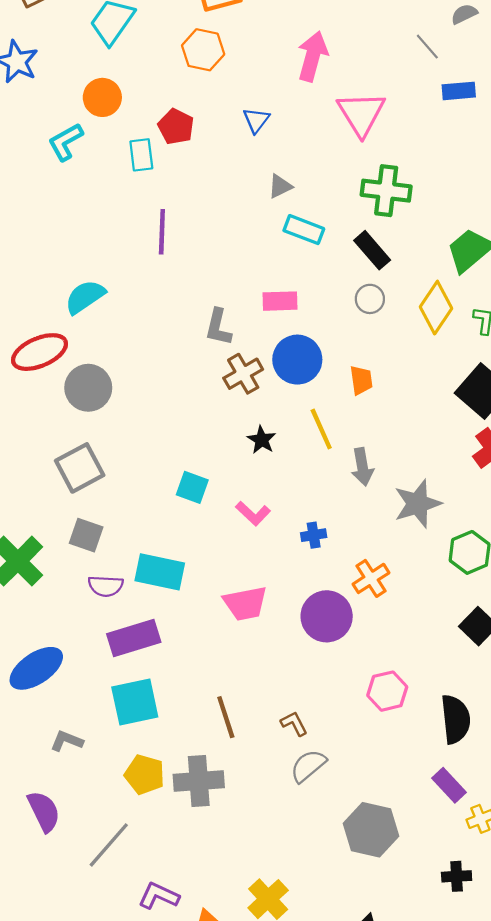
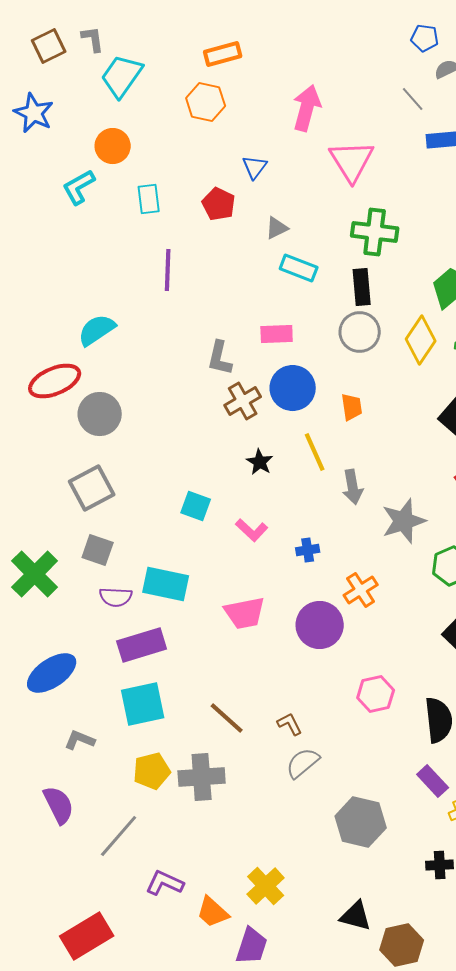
red pentagon: (176, 127) -> (219, 204), moved
black rectangle: (372, 250) -> (362, 287), turned 36
gray circle: (370, 299) -> (360, 332), size x1.5
brown line: (226, 717) -> (227, 718), turned -30
yellow pentagon: (145, 775) -> (152, 771), turned -30

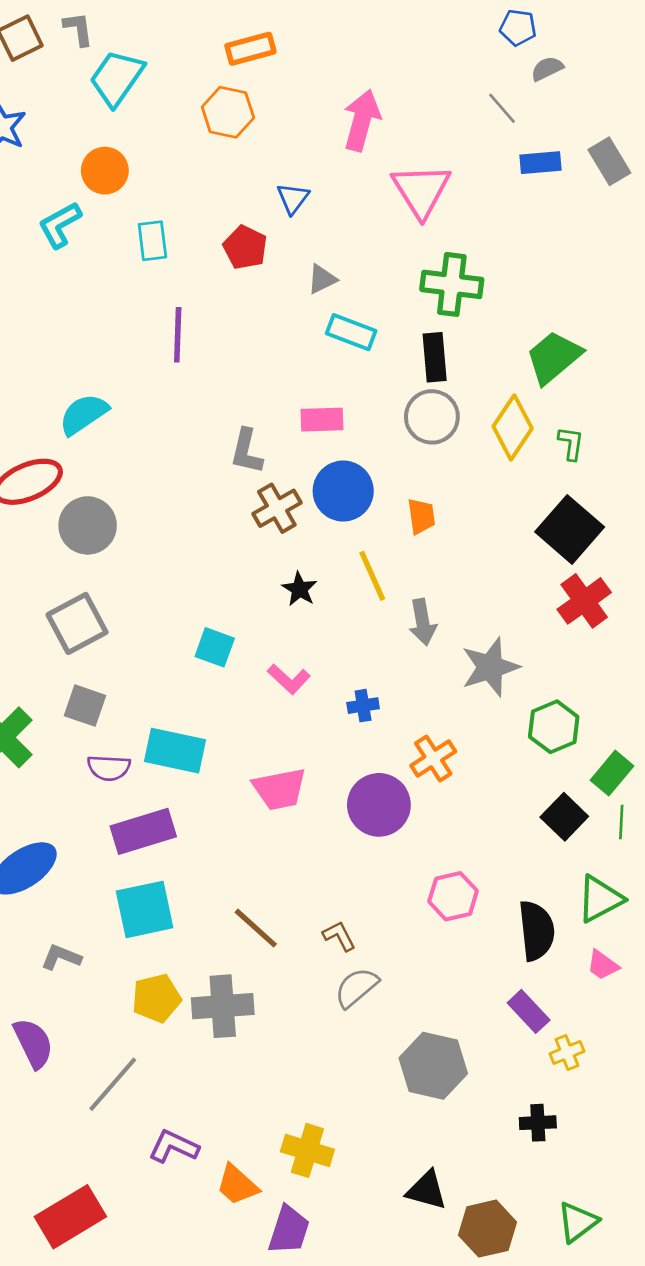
yellow cross: (266, 886) -> (307, 1150), turned -30

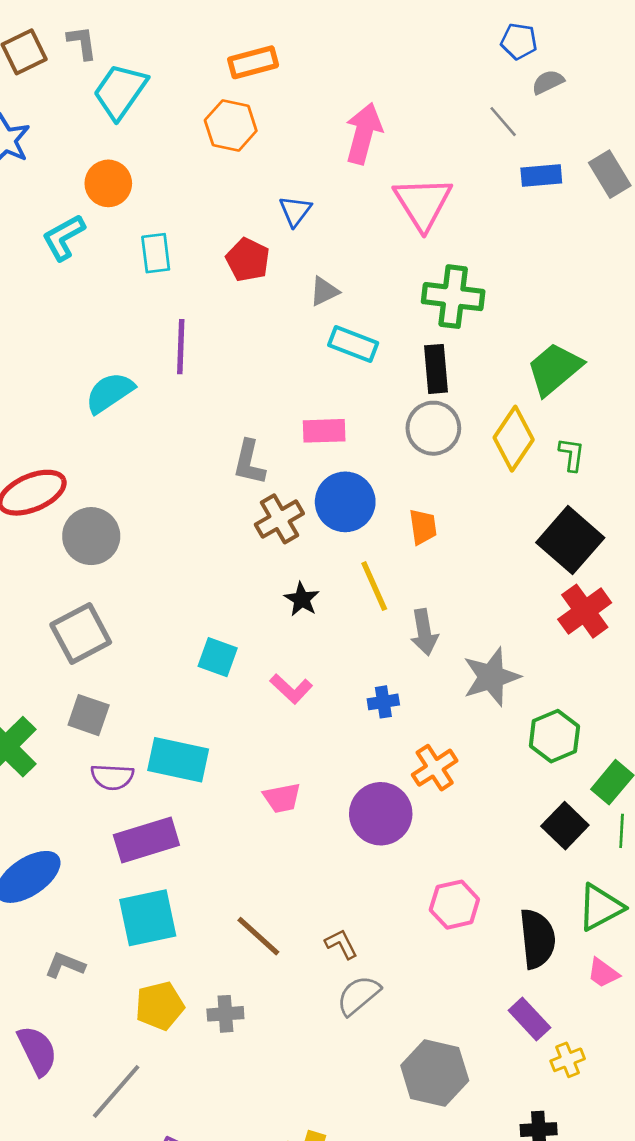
cyan semicircle: (84, 414) -> (110, 393), moved
blue cross: (363, 706) -> (383, 702), moved
pink trapezoid: (280, 789) -> (282, 798), size x0.7
gray cross: (223, 1006) -> (225, 1014), size x0.6

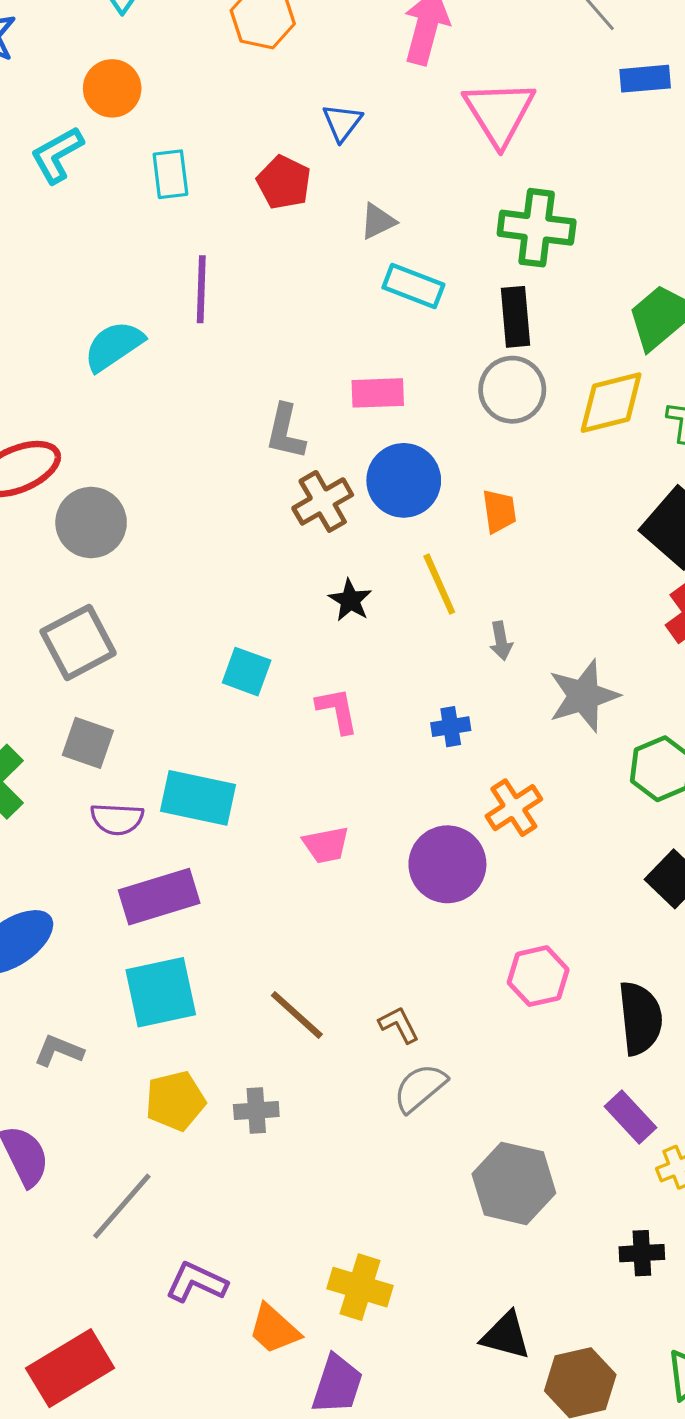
yellow diamond: (514, 439) -> (611, 403), turned 42
gray arrow: (424, 632) -> (501, 641), size x0.7
pink L-shape: (291, 689) -> (337, 710), turned -144

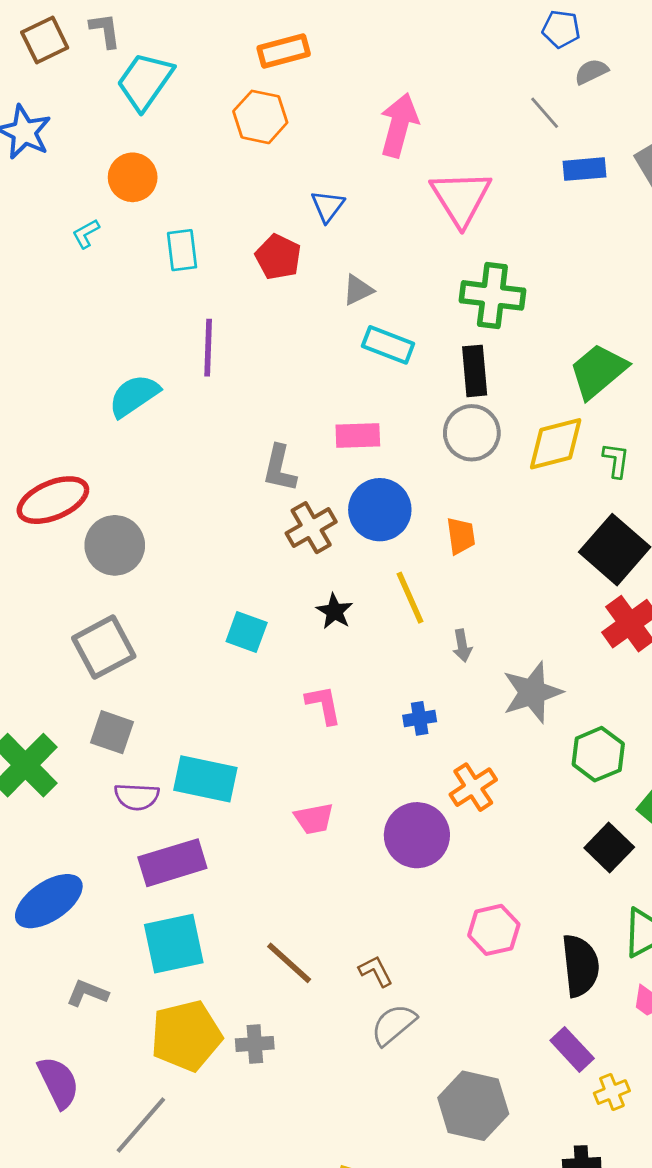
cyan L-shape: (57, 155) -> (86, 234), size x0.6
cyan square: (247, 672) -> (247, 632), moved
yellow pentagon: (175, 1101) -> (186, 1036), size x1.4

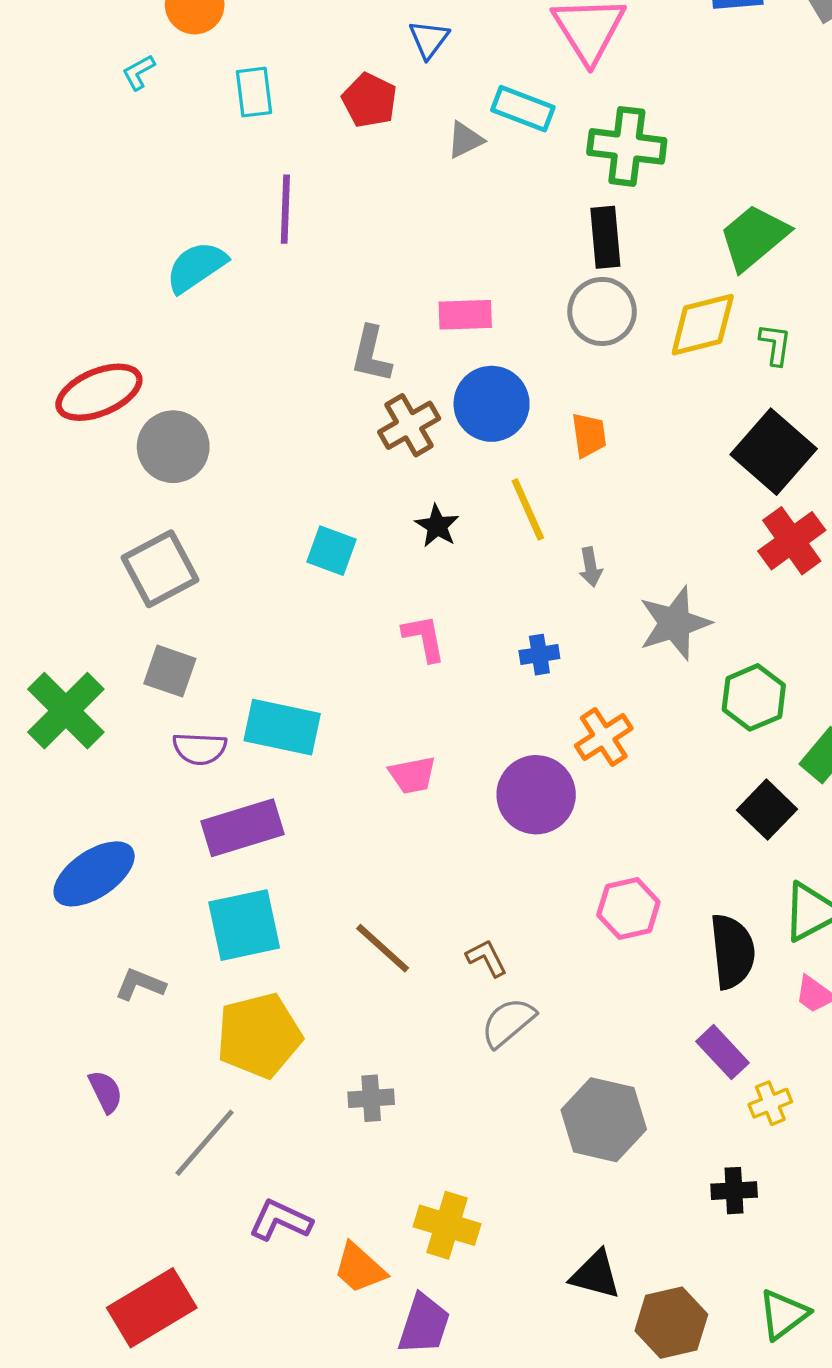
cyan rectangle: (388, 345) -> (523, 109), moved
gray cross: (255, 1044) -> (371, 1098), moved
purple semicircle: (58, 1082) -> (106, 1092), size x0.7

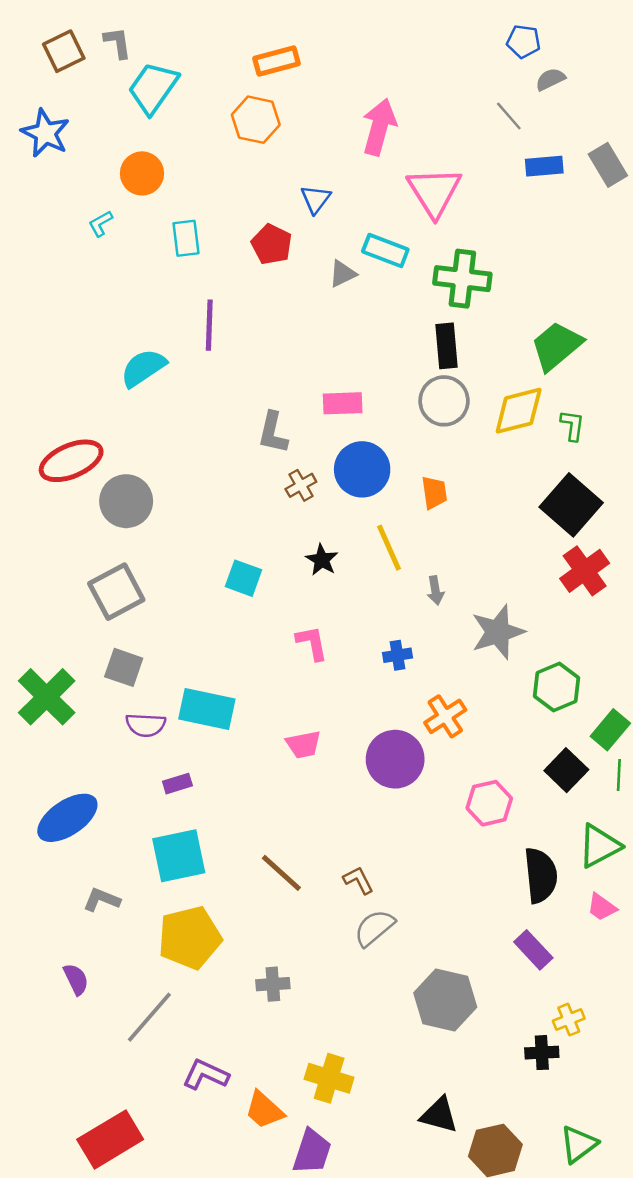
brown cross: (409, 425) -> (301, 485), size x0.7
purple rectangle: (242, 828) -> (177, 784), size x0.5
pink hexagon: (628, 909) -> (489, 803), moved
yellow cross: (770, 1103) -> (569, 1020), moved

